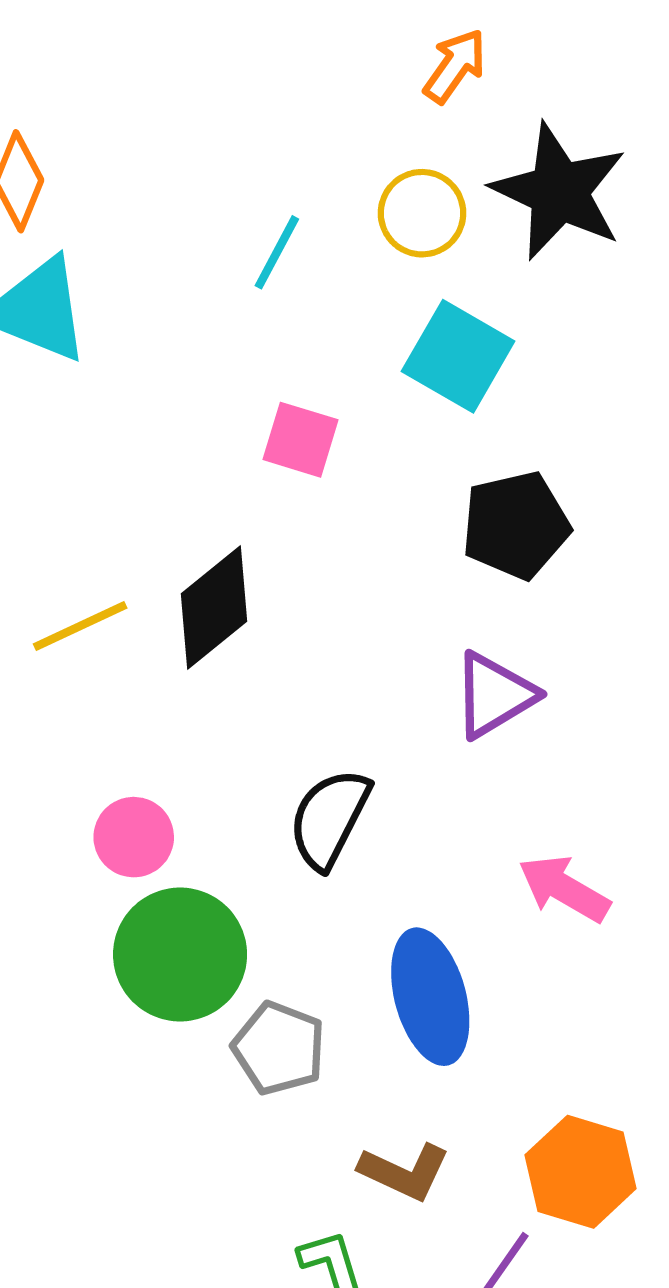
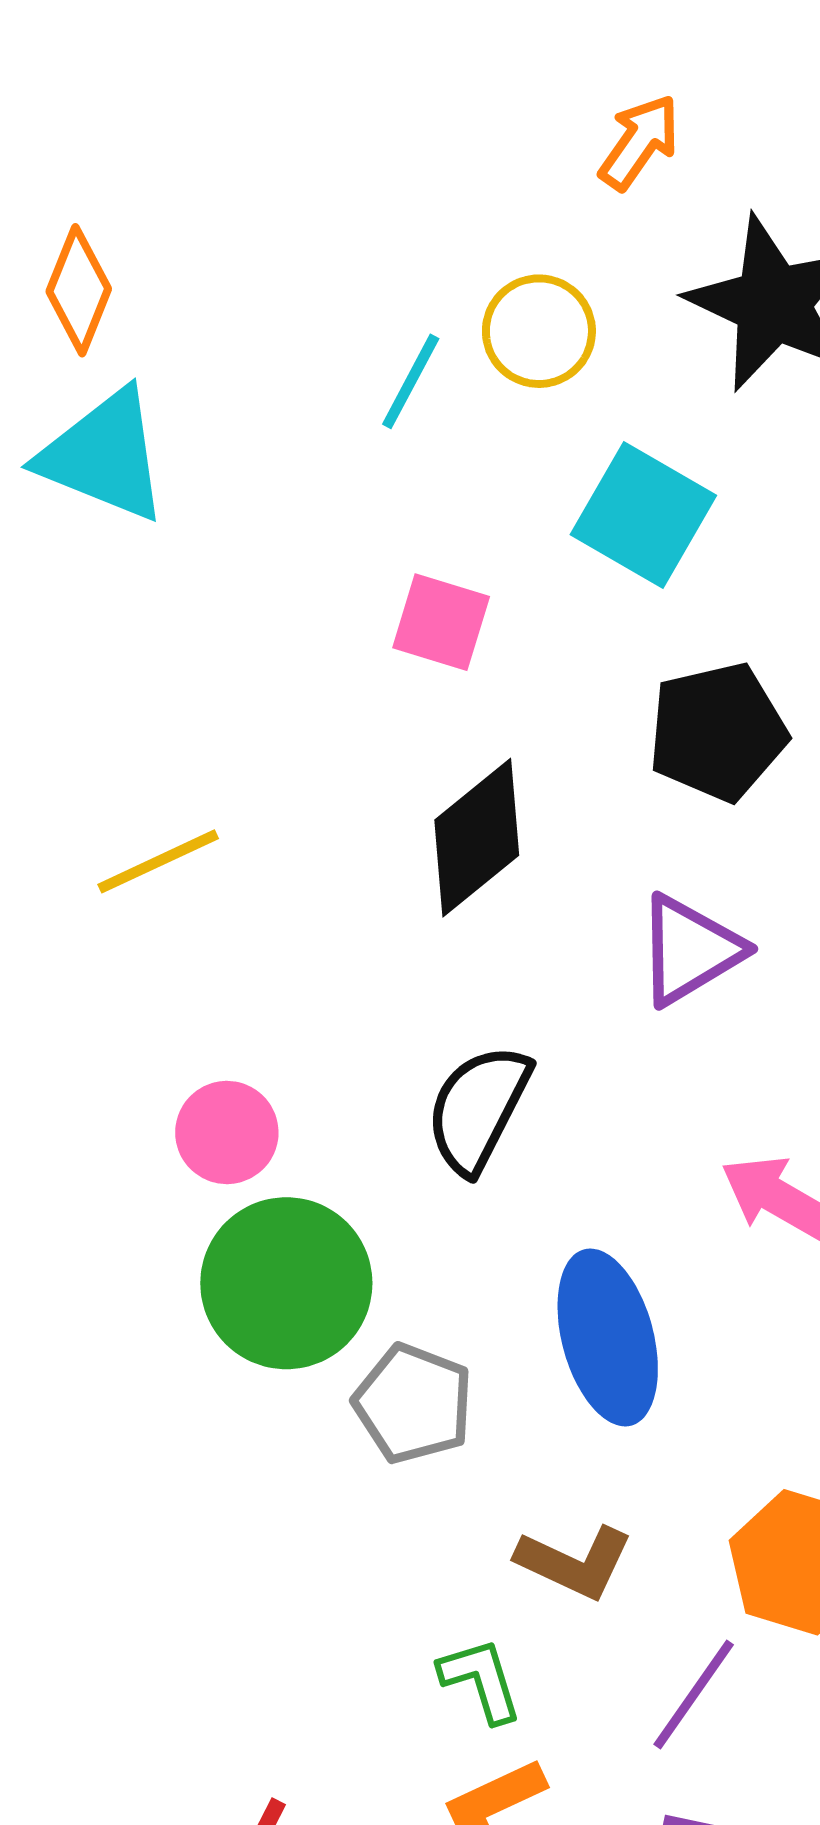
yellow circle: (422, 213) -> (539, 331), moved
black diamond: (214, 608) -> (477, 838), moved

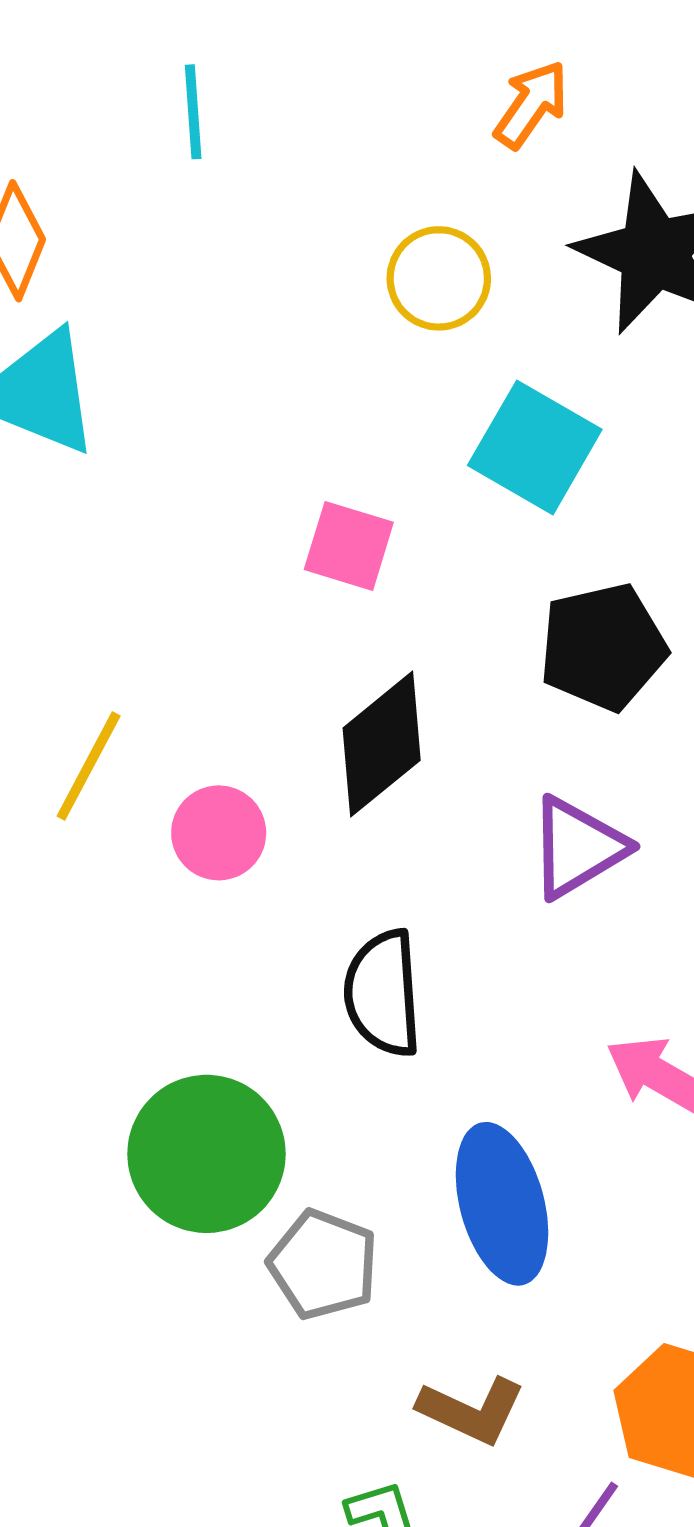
cyan line: (411, 381) -> (193, 112), moved, turned -32
yellow line: (158, 861) -> (89, 766), turned -37
black semicircle: (478, 1109) -> (383, 993), turned -31
pink circle: (227, 1132) -> (219, 833), moved

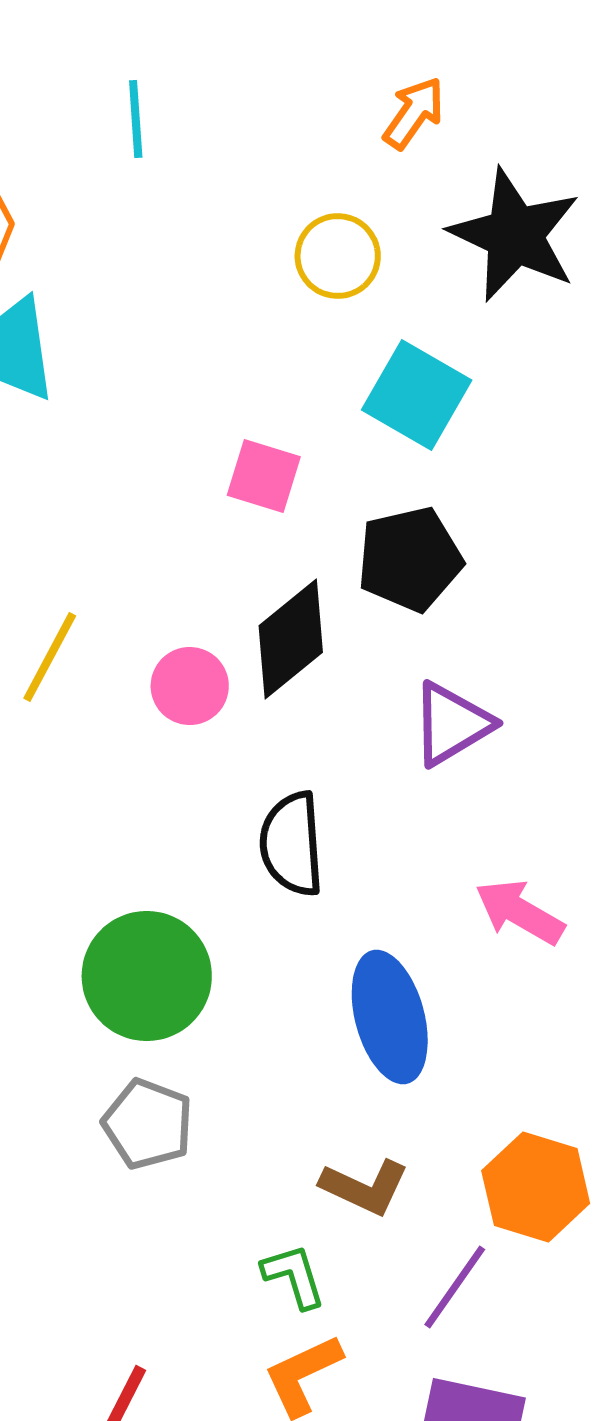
black pentagon: (603, 647) -> (410, 559), moved
pink circle: (219, 833) -> (190, 686), moved
gray pentagon: (323, 1265) -> (148, 1124), moved

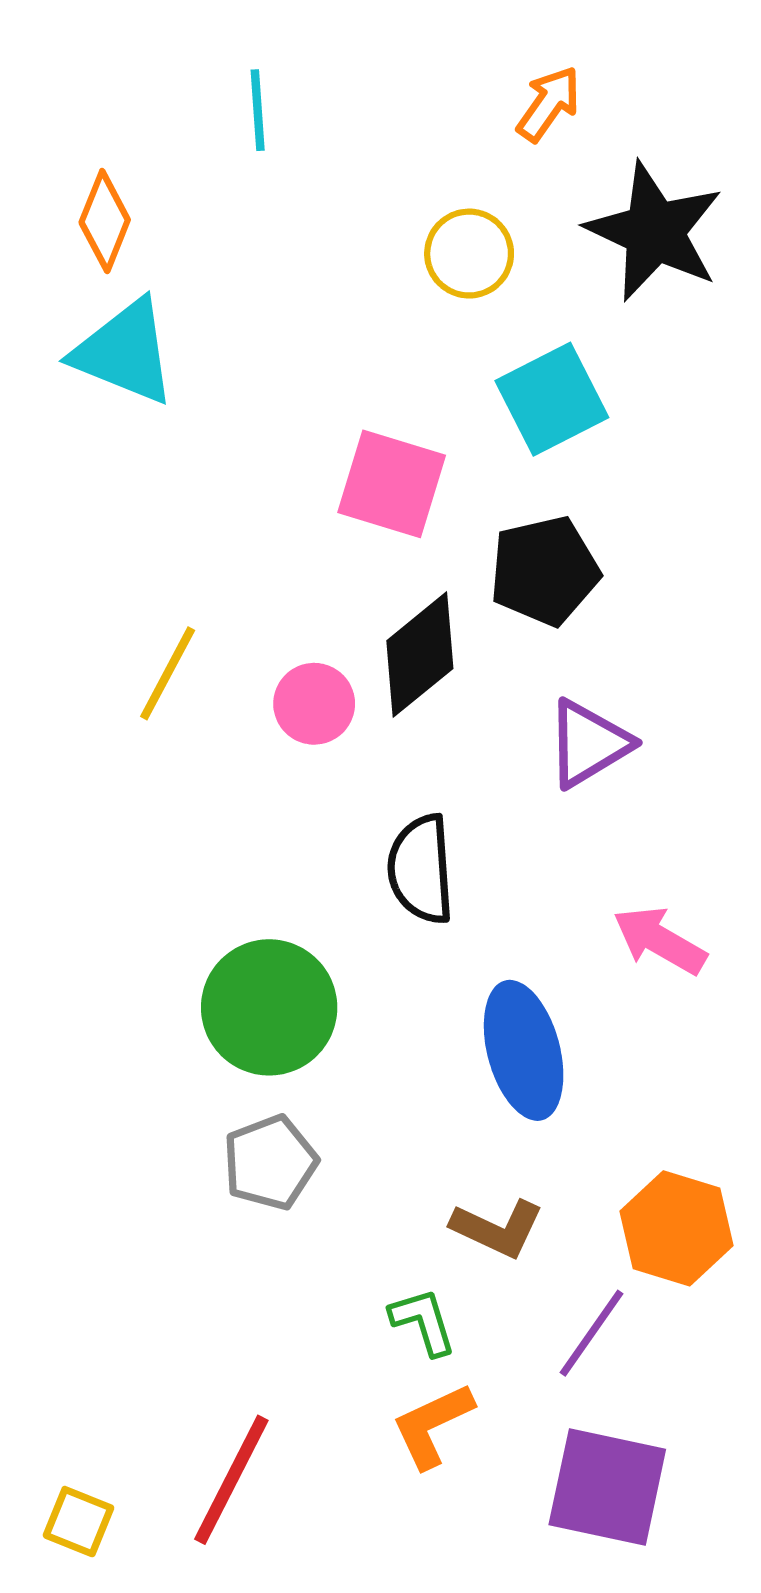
cyan square: (417, 395) -> (552, 399), turned 33
pink square: (264, 476) -> (392, 484), size x1.4
gray pentagon: (148, 1124) -> (270, 1162), turned 30

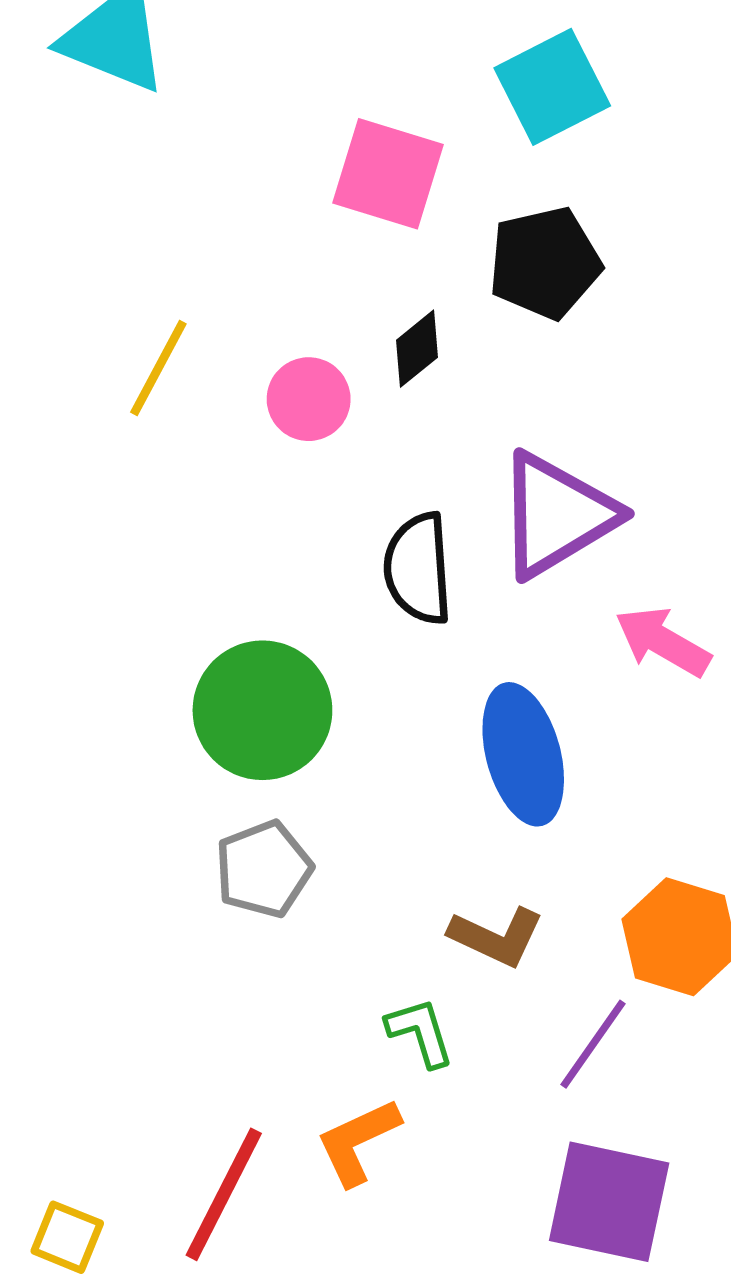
black diamond: (420, 655) -> (417, 349), size x0.6
purple triangle: (588, 744) -> (557, 515), moved, size x1.4
orange L-shape: (432, 1425) -> (358, 1142), moved

